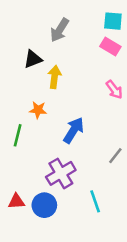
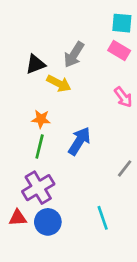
gray arrow: (60, 30) -> (74, 55), moved
yellow arrow: (55, 77) -> (59, 83), turned 110
green line: (18, 135) -> (40, 146), moved
purple cross: (61, 173) -> (38, 188), moved

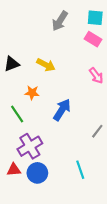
gray arrow: (74, 55) -> (60, 21), moved
black triangle: (35, 64) -> (12, 64), moved
green line: (40, 146) -> (17, 114), moved, turned -48

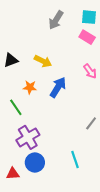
blue arrow: (62, 110) -> (58, 87), moved
red triangle: (14, 170) -> (13, 174), moved

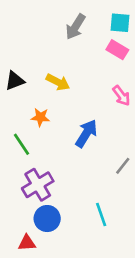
blue arrow: (58, 87) -> (86, 133), moved
red triangle: (13, 174) -> (27, 243), moved

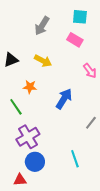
cyan square: (120, 23) -> (80, 17), moved
gray arrow: (75, 27) -> (42, 26), moved
pink rectangle: (117, 50) -> (75, 40), moved

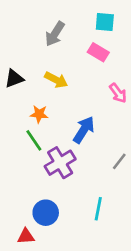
green line: (16, 107) -> (34, 140), moved
purple cross: (28, 137) -> (60, 163), moved
cyan line: (75, 159) -> (98, 209), turned 30

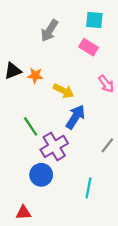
yellow arrow: (56, 80) -> (64, 91), moved
orange star: (39, 114) -> (35, 76), moved
blue circle: (46, 213) -> (41, 175), moved

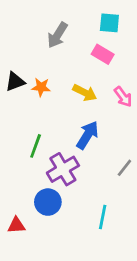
yellow arrow: (64, 91) -> (85, 93), moved
green line: (31, 126) -> (36, 146), turned 54
red triangle: (23, 213) -> (16, 225), moved

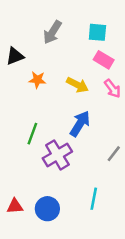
cyan square: (109, 23) -> (97, 32), moved
pink rectangle: (103, 54) -> (104, 60), moved
black triangle: (15, 82) -> (15, 56), moved
blue circle: (48, 202) -> (47, 209), moved

